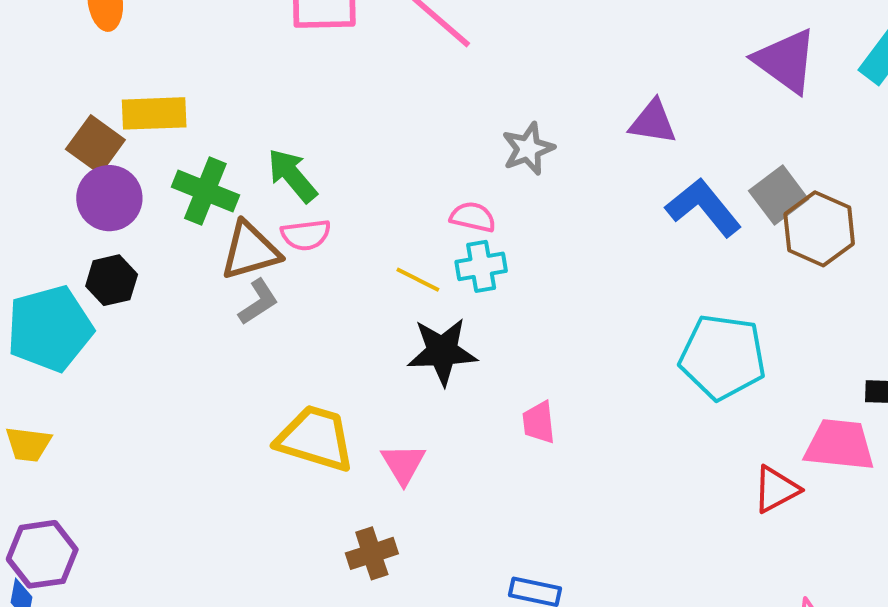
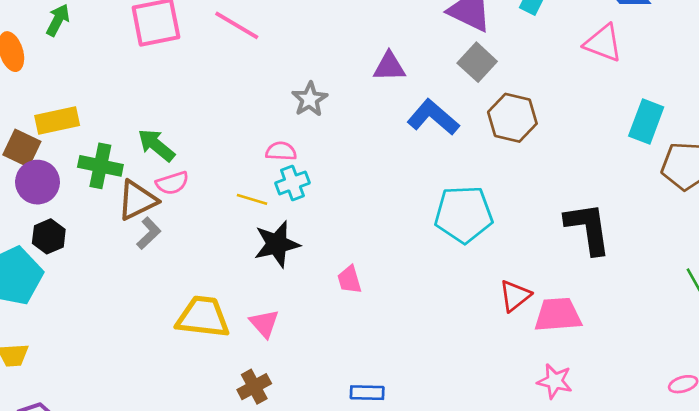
gray square: (779, 195) -> (477, 62), moved
pink trapezoid: (840, 445) -> (558, 315), moved

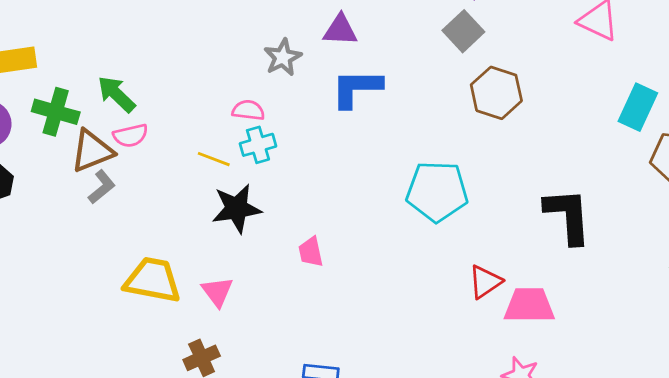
purple triangle: (389, 67) -> (340, 30), moved
blue L-shape: (433, 117) -> (356, 88), moved, turned -45

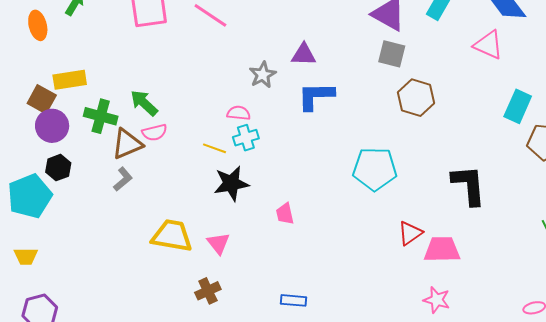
gray square: (463, 31) -> (392, 54), turned -32
gray L-shape: (102, 187) -> (123, 179), moved

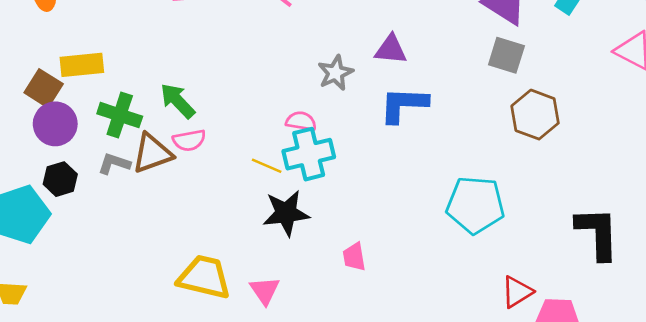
cyan cross: (246, 138) -> (309, 154), size x1.5
gray L-shape: (123, 179) -> (114, 164), moved, turned -125

